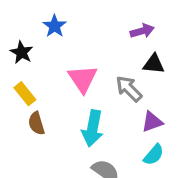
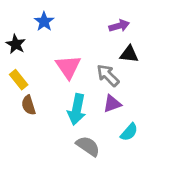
purple triangle: (152, 122) -> (112, 104), moved

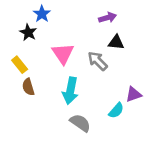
black star: (16, 44) -> (28, 32), moved
purple triangle: (112, 104) -> (134, 94), moved

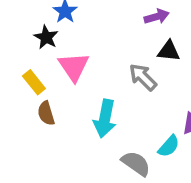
pink triangle: (63, 54) -> (74, 67), moved
gray semicircle: (80, 123) -> (136, 163), moved

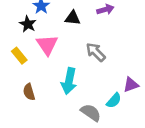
black triangle: (169, 51) -> (73, 18), moved
brown semicircle: (46, 113) -> (29, 92), moved

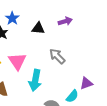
pink triangle: (47, 45) -> (17, 61), moved

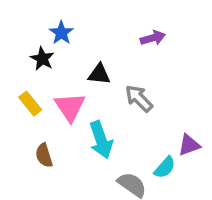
black triangle: (38, 28) -> (99, 74), moved
cyan arrow: (35, 80) -> (101, 140), turned -30

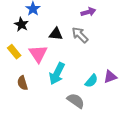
gray arrow: (139, 98) -> (80, 35), moved
cyan arrow: (101, 140) -> (57, 74), turned 45
cyan semicircle: (165, 167) -> (91, 81), moved

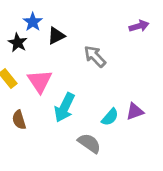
purple arrow: (88, 12) -> (139, 26), moved
black triangle: (56, 34) -> (56, 36), moved, turned -32

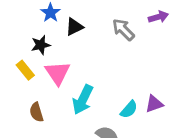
black star: (18, 43) -> (41, 45), moved, turned 30
gray arrow: (95, 56) -> (123, 30), moved

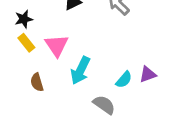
black star: (41, 45) -> (24, 19), moved

